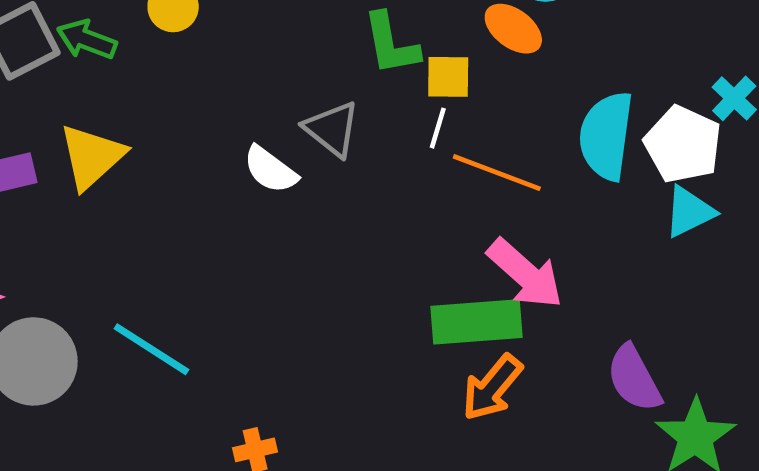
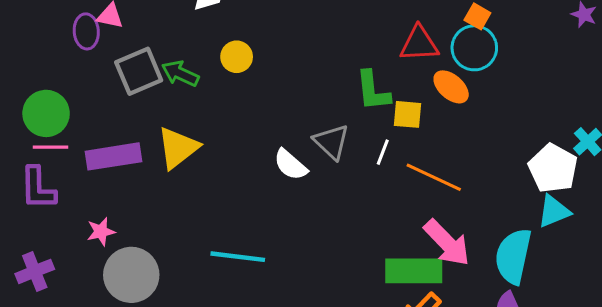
white line: (438, 128) -> (383, 152), moved
cyan semicircle: (606, 136) -> (513, 256), moved
cyan line: (151, 349) -> (238, 257), moved, turned -30

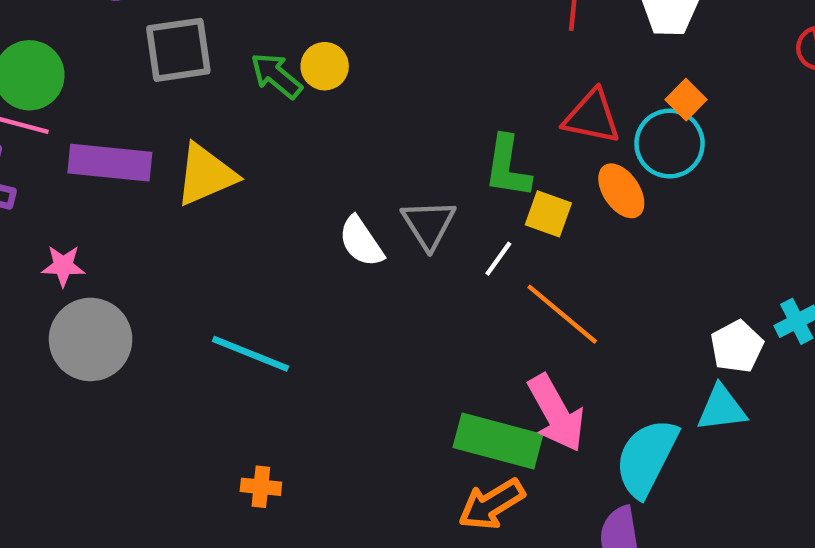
green arrow: (180, 74) -> (276, 76), moved
white pentagon: (553, 168) -> (737, 347), size x0.7

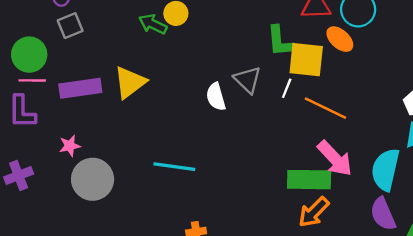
gray square: (178, 50) -> (70, 26), moved, size x0.7
yellow square: (548, 214) -> (306, 60), size x1.6
white semicircle: (361, 242) -> (216, 97), turned 32

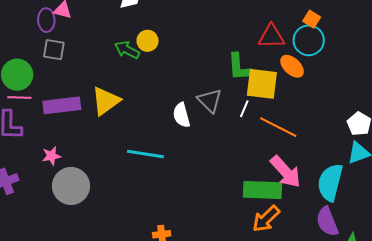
gray square: (70, 26) -> (54, 50), turned 30
cyan line: (174, 167) -> (145, 154), moved

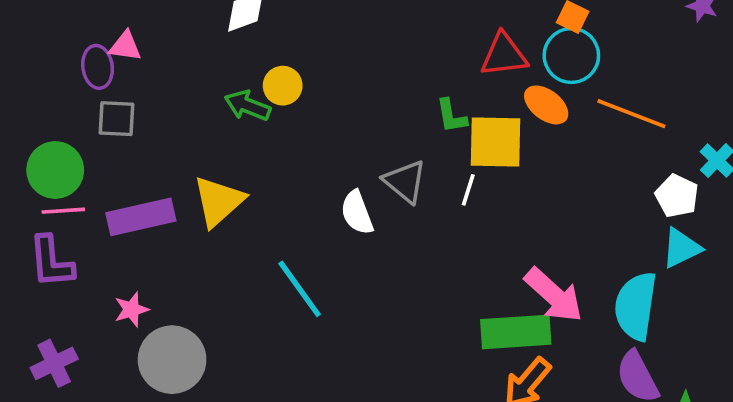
green L-shape: (239, 67) -> (451, 116), size x0.7
orange line: (278, 127) -> (631, 114), moved
cyan line: (145, 154) -> (300, 289), turned 51

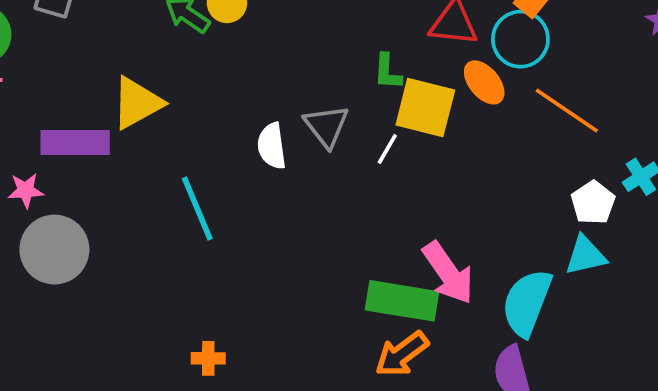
purple rectangle: (141, 217) -> (75, 143), moved

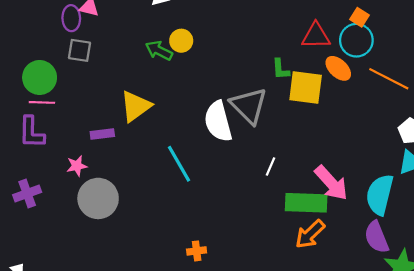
gray triangle: (326, 126) -> (249, 106), size x1.4
purple rectangle: (75, 143) -> (102, 134), size x0.6
white semicircle: (272, 146) -> (218, 121), size x1.5
white line: (387, 149) -> (271, 167), moved

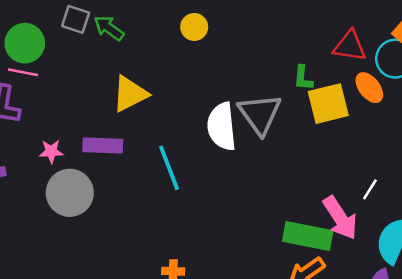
green arrow: (159, 51) -> (109, 28), moved
yellow square: (306, 87) -> (328, 104), turned -30
purple rectangle: (102, 134) -> (103, 146), moved, size x1.4
white line: (271, 167) -> (370, 189), moved

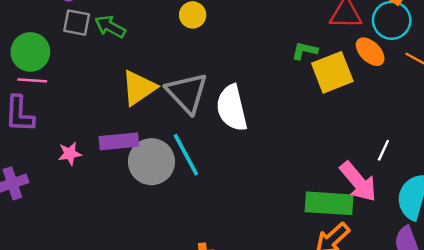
green L-shape: (303, 78) -> (305, 51), turned 105
gray triangle: (260, 114) -> (187, 93), moved
gray circle: (70, 193) -> (151, 162), moved

